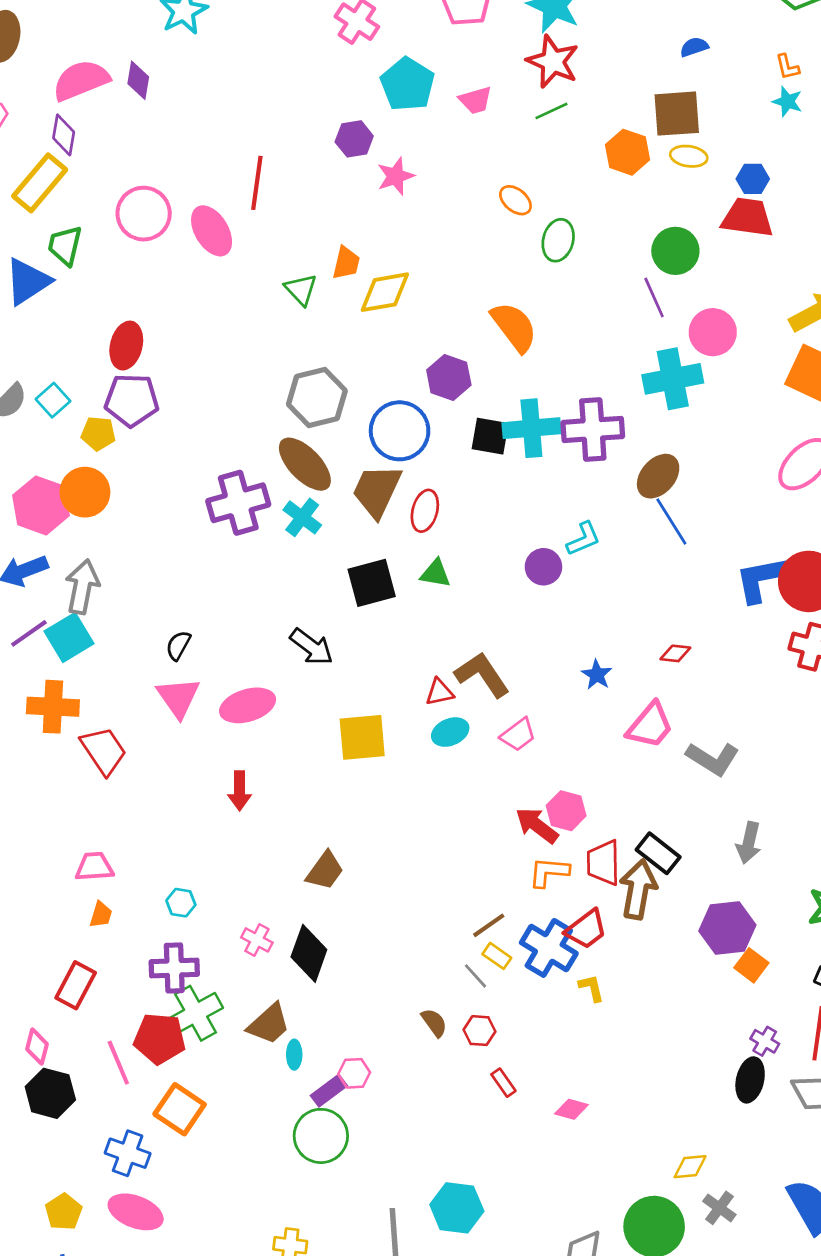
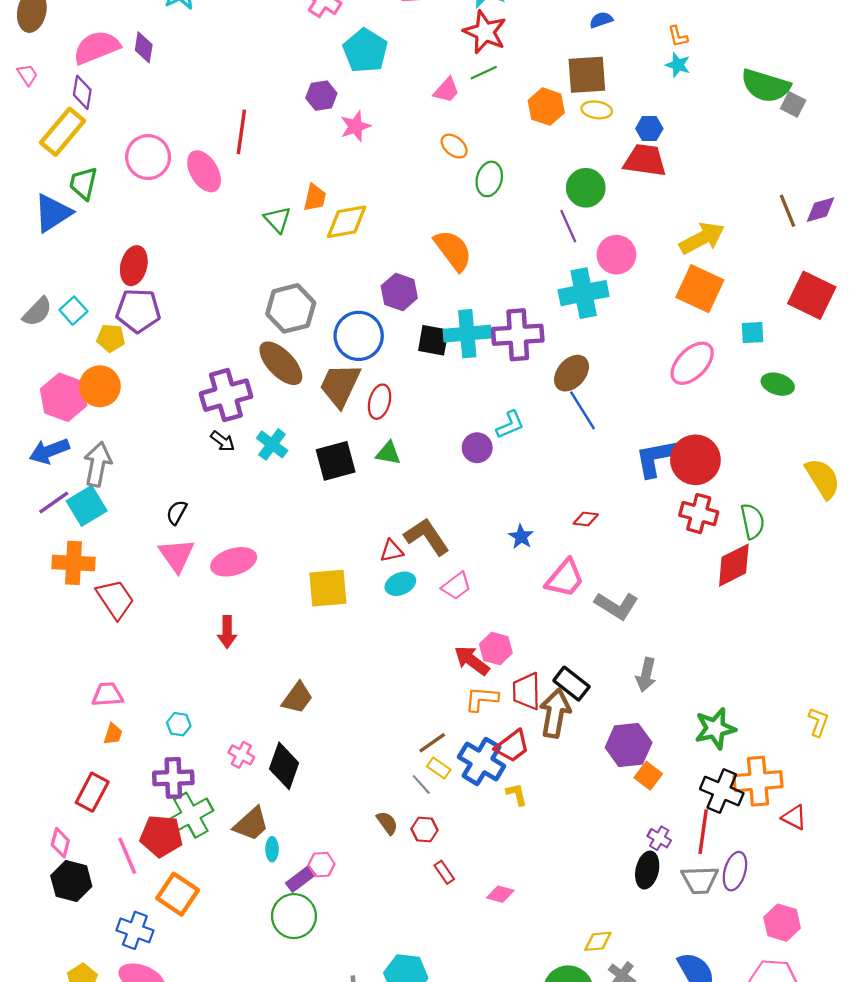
pink trapezoid: (475, 100) -> (446, 90), moved, turned -32
cyan cross: (302, 517) -> (272, 444), moved
black arrow: (312, 647) -> (223, 441), moved, size x0.7

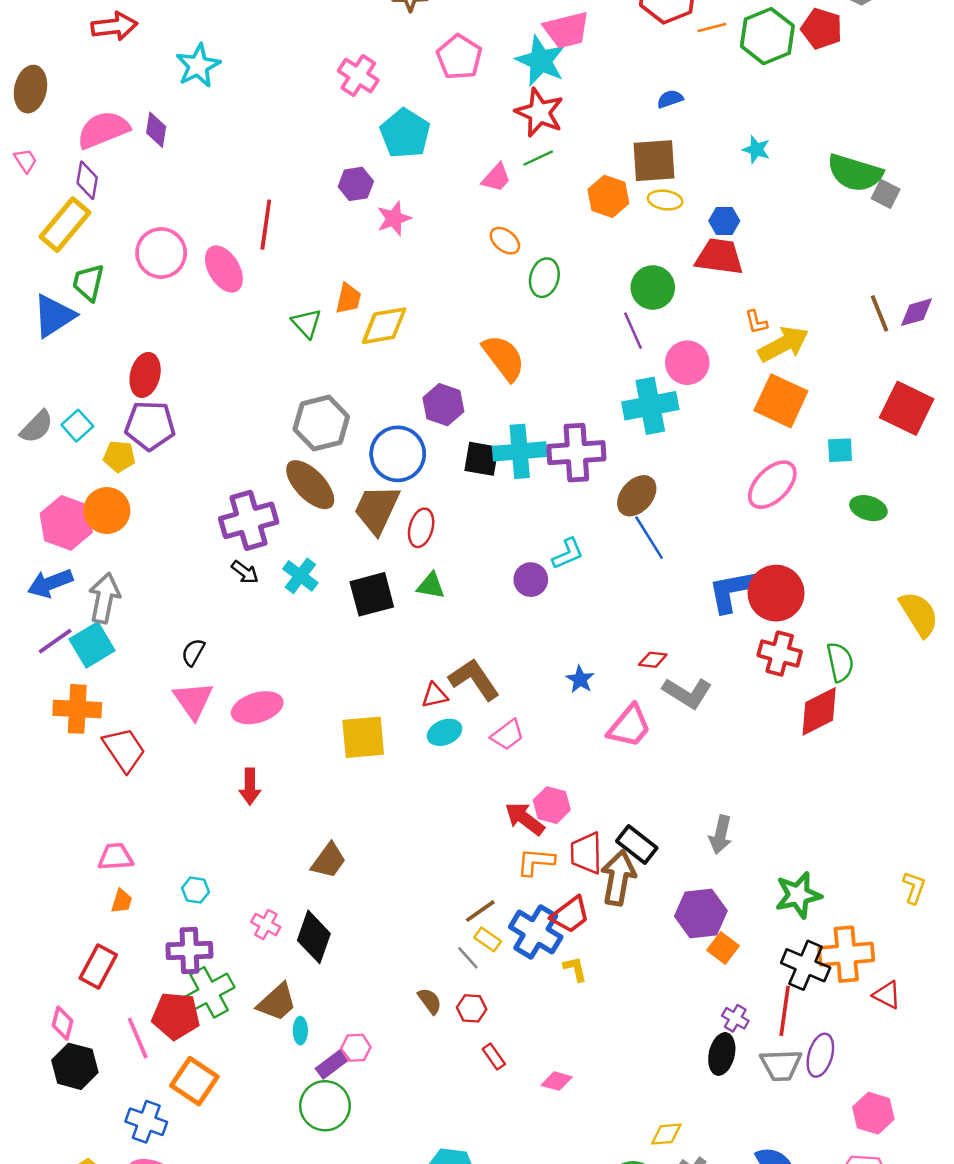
orange L-shape: (678, 36) -> (756, 322), moved
gray L-shape: (616, 606) -> (687, 693), moved

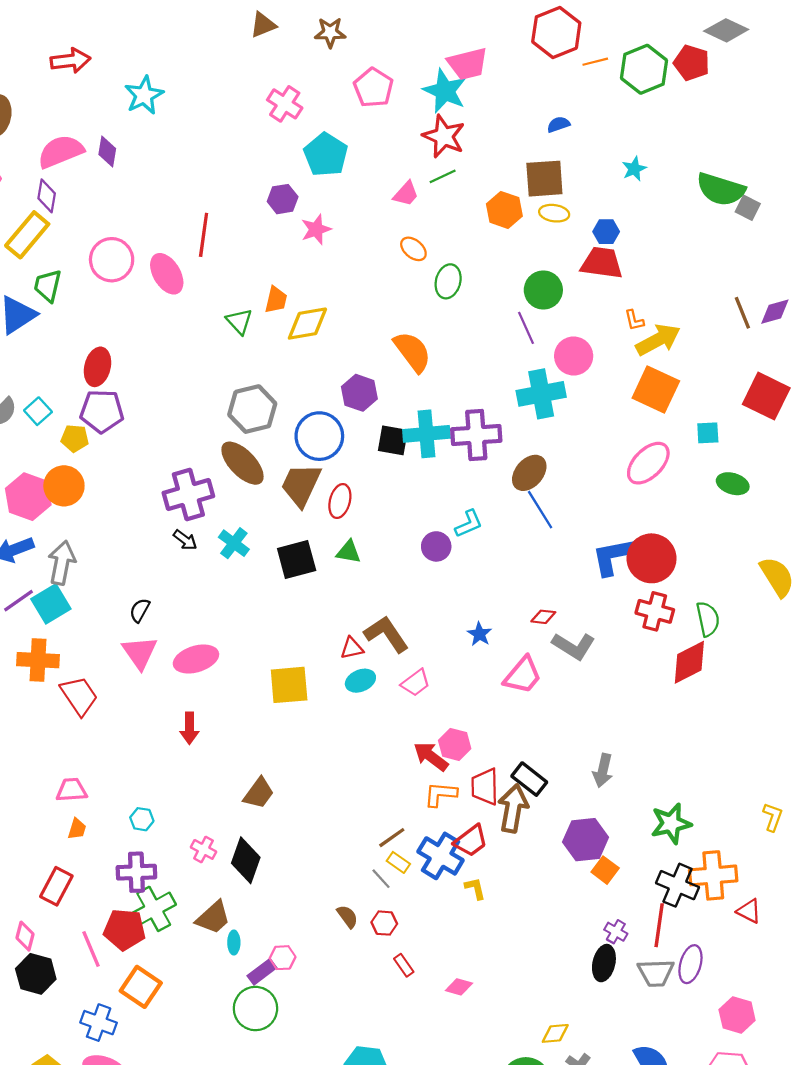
cyan star: (756, 149) -> (634, 169), turned 30

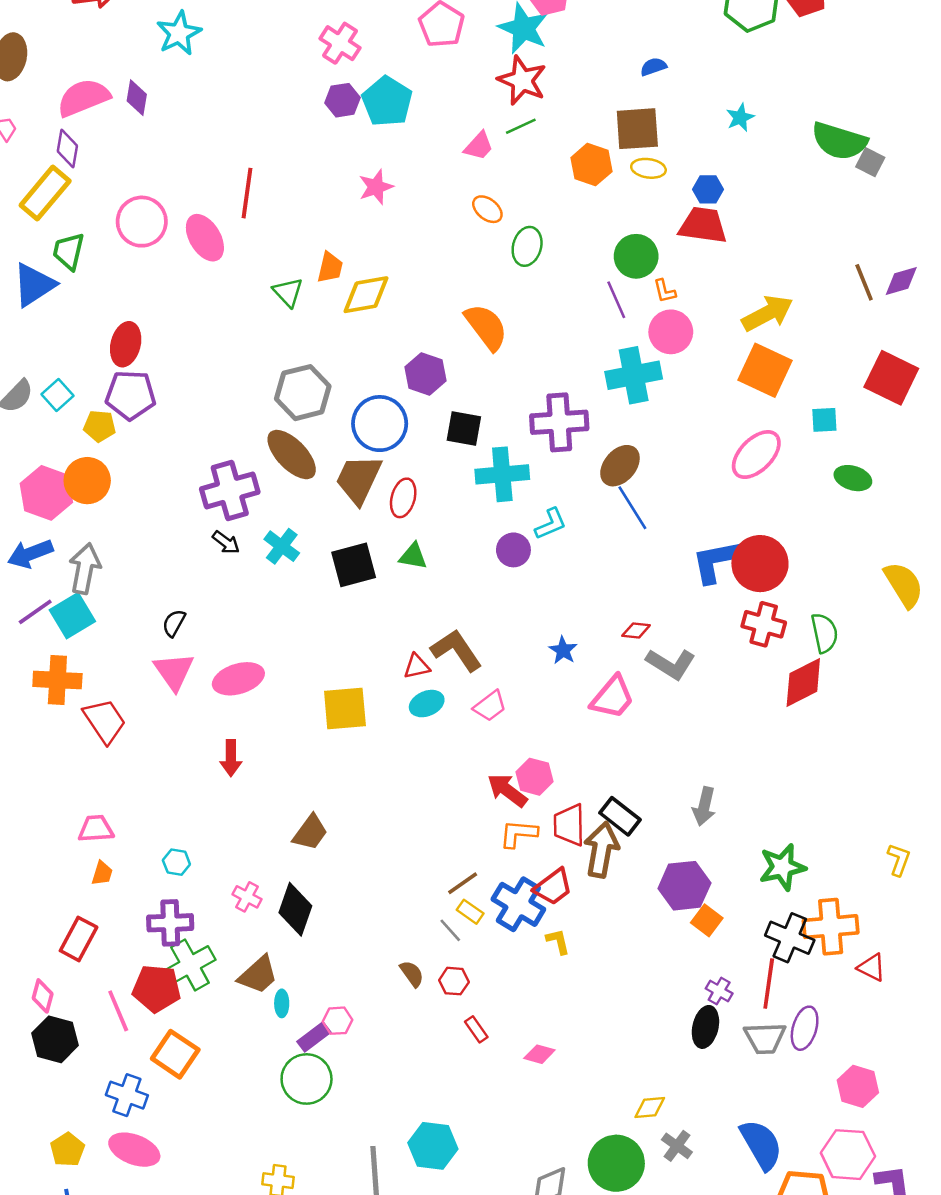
purple hexagon: (283, 199) -> (342, 100), moved
orange L-shape: (634, 320) -> (665, 291), moved
cyan cross: (426, 434) -> (502, 474), moved

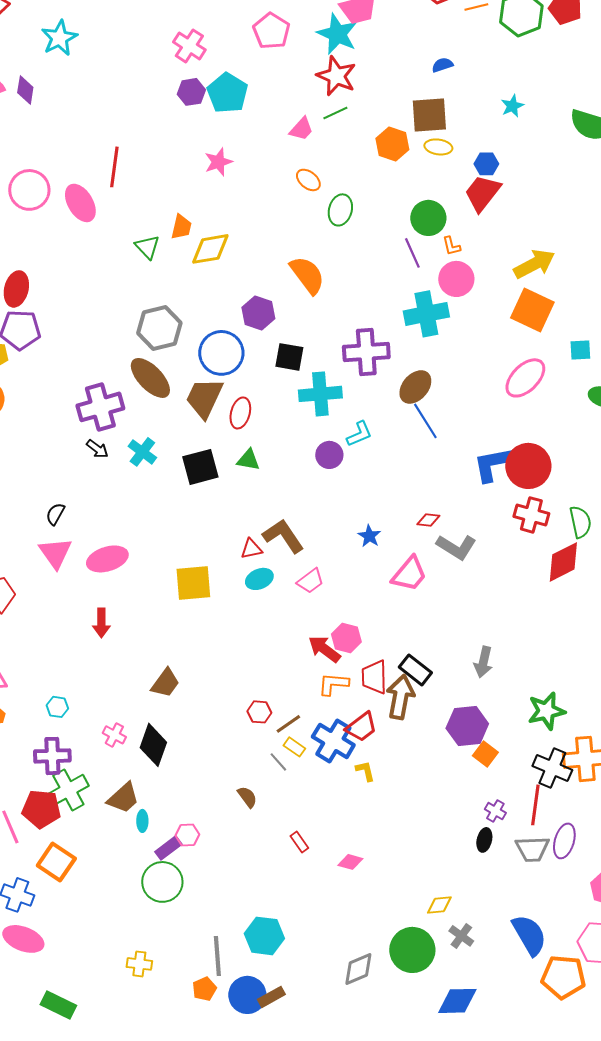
red trapezoid: (703, 225) -> (482, 193), turned -60
red hexagon: (454, 981) -> (259, 712), moved
black ellipse: (705, 1027) -> (484, 840), size x0.7

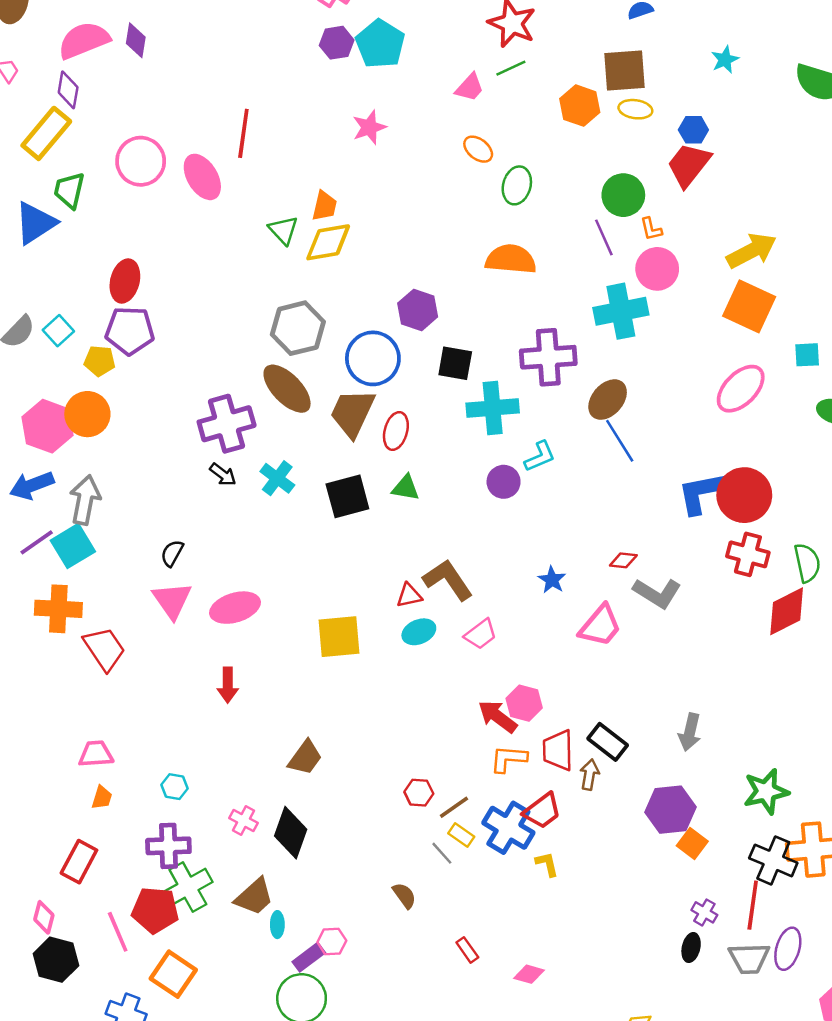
yellow diamond: (210, 249) -> (328, 242), moved
orange semicircle: (307, 275) -> (511, 259), moved, turned -48
brown arrow: (400, 697) -> (589, 775), size x0.6

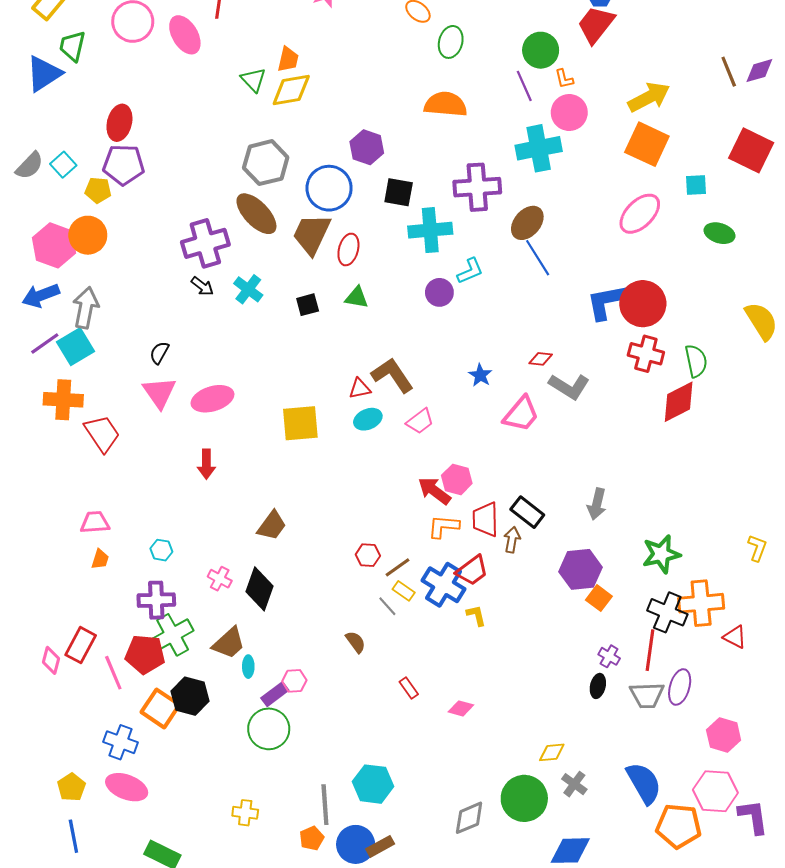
black square: (347, 496) -> (308, 305), size x0.6
red rectangle: (79, 862) -> (81, 645), moved
black hexagon: (56, 960) -> (190, 696), moved

